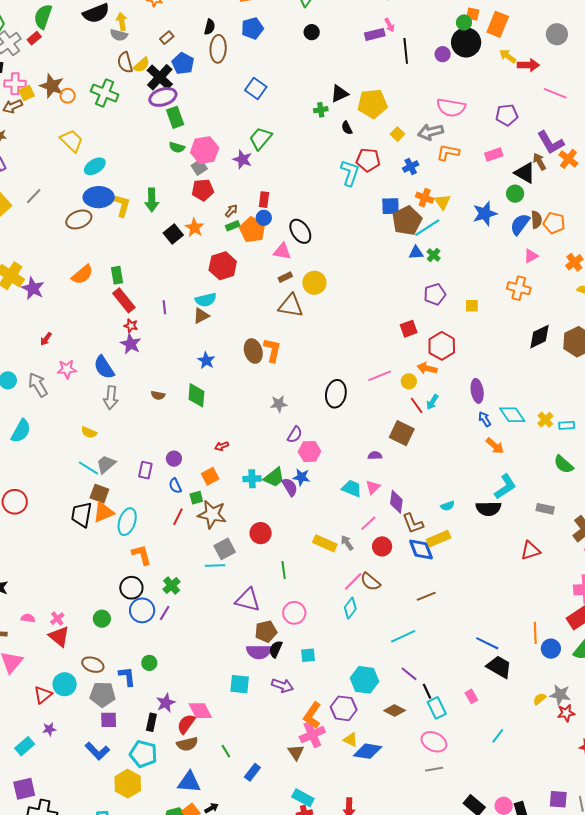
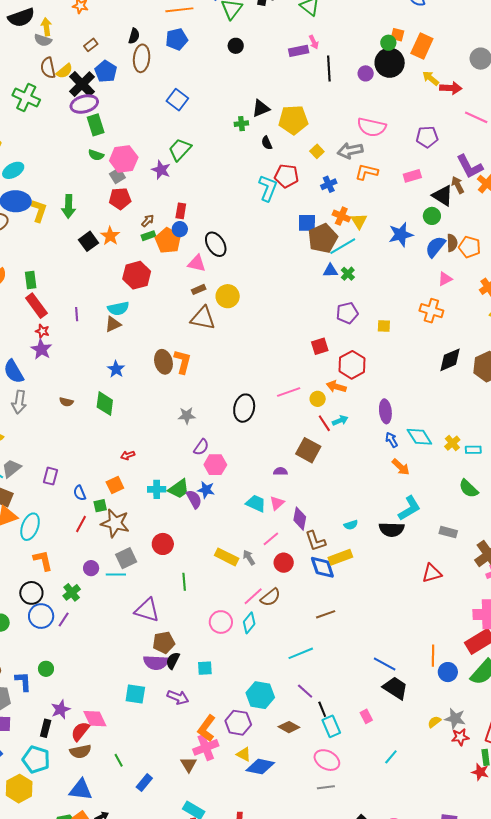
cyan arrow: (432, 402) -> (340, 420), turned -147
purple circle: (174, 459) -> (91, 568), moved
brown semicircle: (370, 582) -> (270, 597), turned -80
pink circle: (294, 613) -> (221, 622), moved

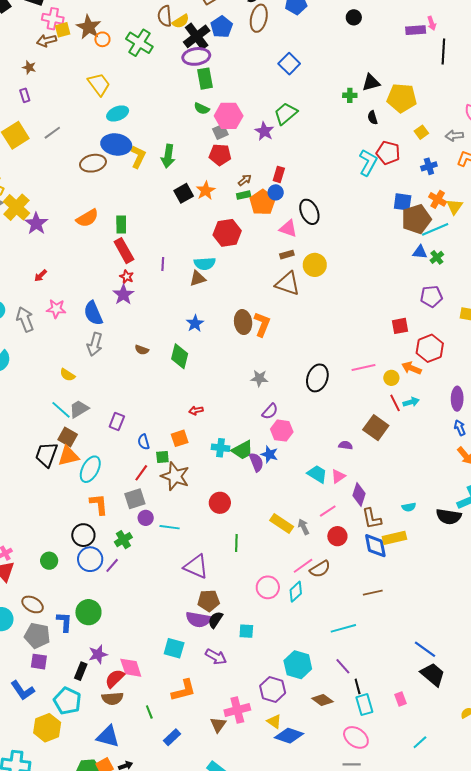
gray arrow: (350, 151) -> (454, 136), size x0.7
gray square: (126, 558) -> (135, 499), moved
green circle: (46, 669) -> (88, 612), size x1.6
orange L-shape: (207, 728) -> (184, 690), moved, turned -148

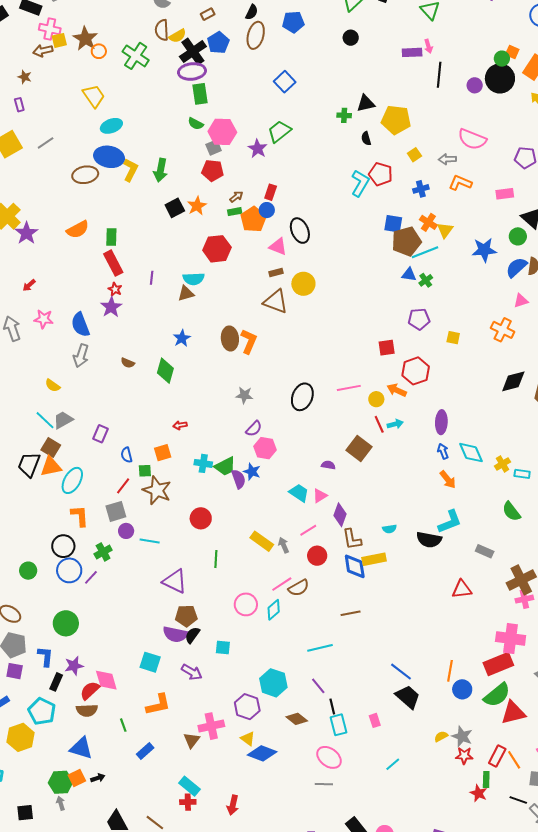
blue L-shape: (64, 622) -> (45, 656), moved

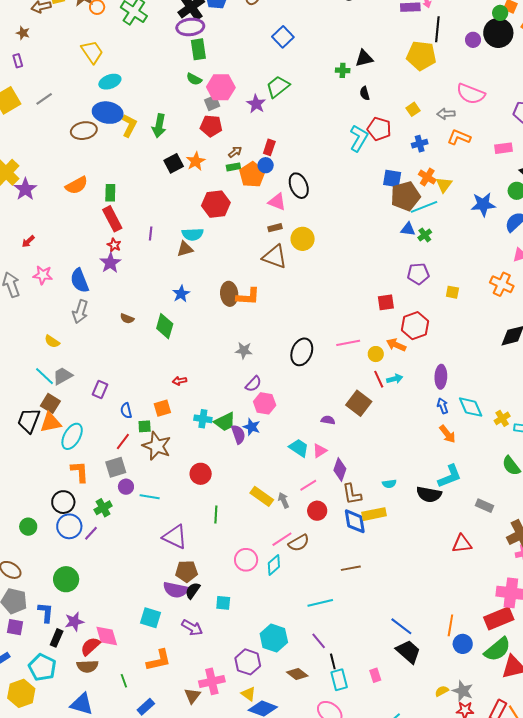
yellow pentagon: (396, 120) -> (421, 56), moved
orange L-shape: (249, 341) -> (248, 297), turned 70

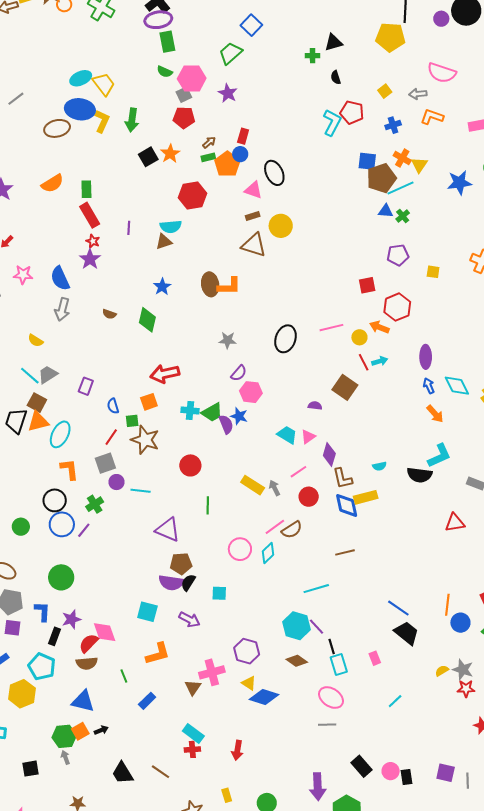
yellow trapezoid: (92, 52) -> (104, 84), moved
green trapezoid: (278, 87) -> (231, 53), moved
red arrow: (179, 381) -> (165, 374), size x2.0
cyan hexagon: (274, 638) -> (297, 626), moved

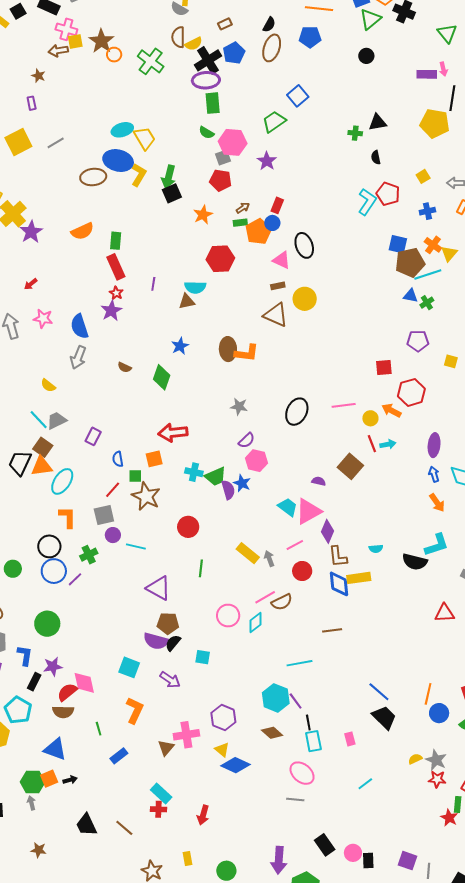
black square: (148, 157) -> (172, 193), moved
pink triangle: (308, 437) -> (308, 511), size x1.8
orange L-shape: (158, 654) -> (135, 710), turned -56

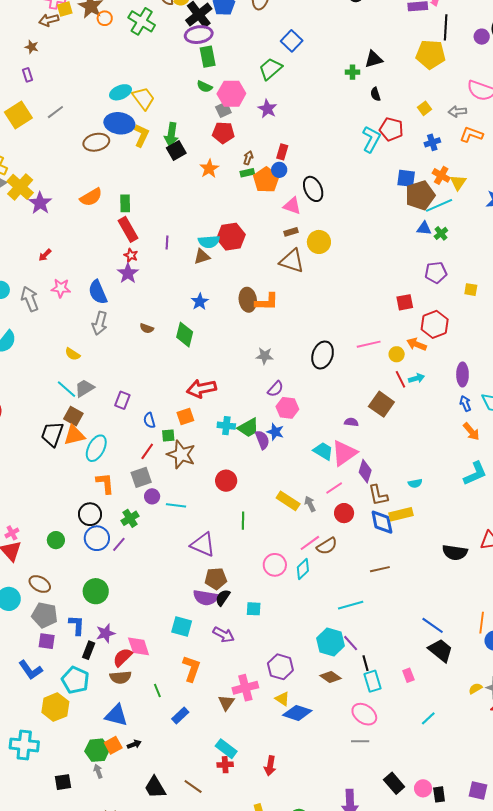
brown arrow: (243, 208) -> (248, 158), turned -32
red hexagon: (220, 259) -> (231, 237), moved
black semicircle: (415, 562) -> (455, 552), moved

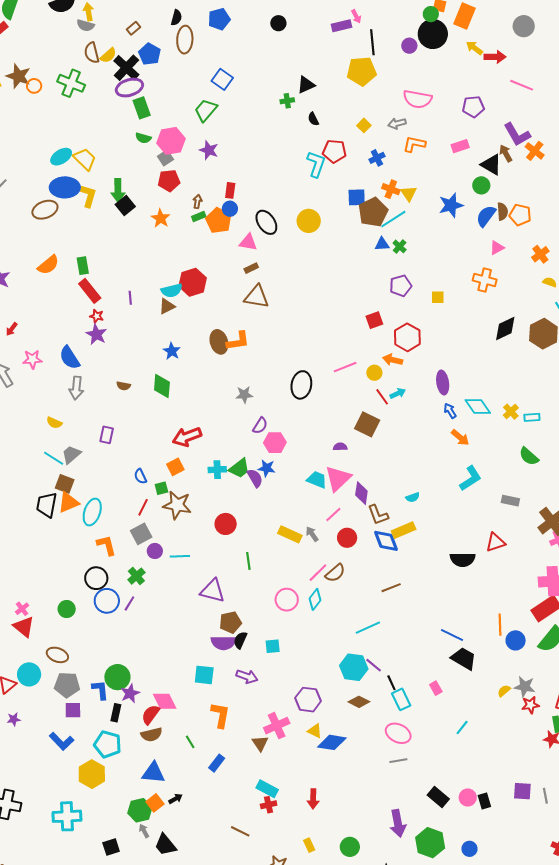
yellow circle: (319, 242) -> (309, 221), moved
purple rectangle: (122, 400) -> (107, 435), moved
green circle: (96, 591) -> (117, 677), moved
black trapezoid: (155, 787) -> (165, 845), moved

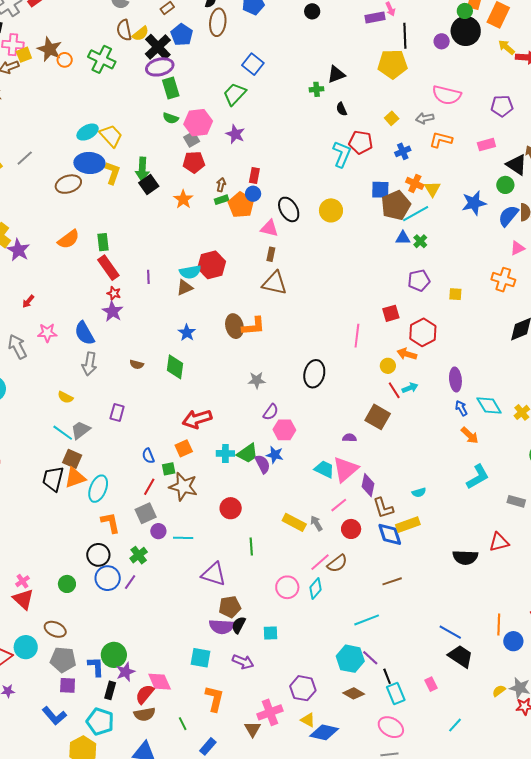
brown rectangle: (251, 268) -> (271, 254), turned -56
pink line: (345, 367) -> (357, 336), moved, turned -65

